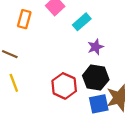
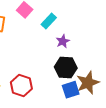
red hexagon: (64, 86) -> (21, 85), moved

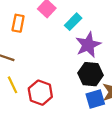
purple star: (63, 41) -> (88, 45), size x1.6

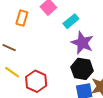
purple star: (88, 45) -> (82, 43), turned -30
yellow line: (12, 85) -> (12, 72), turned -35

